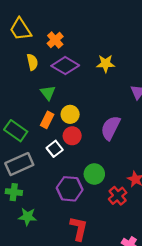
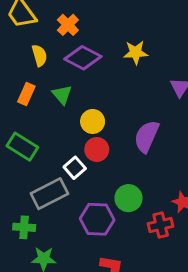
orange rectangle: (47, 120) -> (26, 94), moved
gray rectangle: (19, 164) -> (49, 194), moved
red cross: (118, 196) -> (161, 225), turned 30

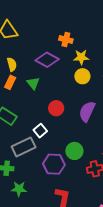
orange cross: (68, 25) -> (66, 40), moved, turned -32
yellow semicircle: (39, 55) -> (12, 64), moved
yellow circle: (93, 121) -> (82, 76), moved
red circle: (97, 149) -> (56, 108), moved

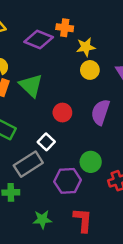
purple diamond: (47, 60) -> (39, 40), moved
green triangle: (33, 83) -> (31, 85), size x1.5
green star: (19, 189) -> (42, 219), moved

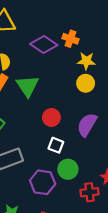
white square: (46, 142) -> (56, 145), moved, turned -35

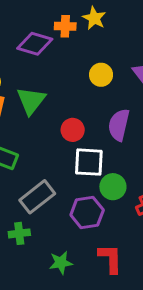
yellow star: (86, 61) -> (94, 18), moved, turned -30
green triangle: (27, 86) -> (31, 101), turned 30
white square: (56, 145) -> (89, 162), size x1.5

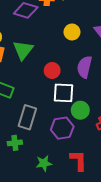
gray rectangle: (37, 197) -> (27, 117), turned -35

